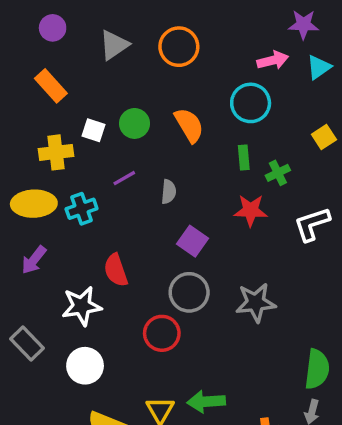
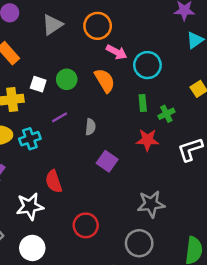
pink arrow: (273, 60) -> (117, 52), moved, turned 42
gray circle: (189, 292) -> (139, 243), moved

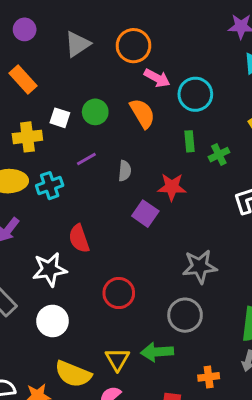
red star: (147, 140) -> (172, 187), moved

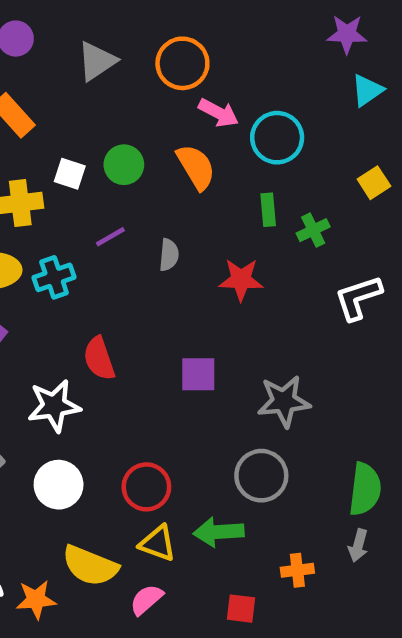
purple square: (145, 214) -> (198, 374), moved, turned -35
red circle: (119, 293) -> (146, 487), moved
yellow triangle: (117, 359) -> (158, 543), turned -40

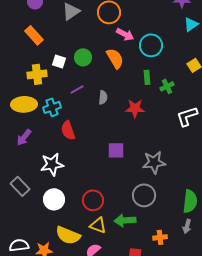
red semicircle: (99, 358) -> (68, 130), moved

